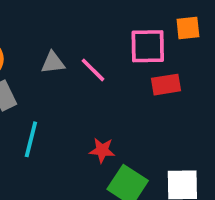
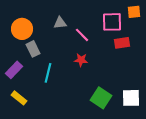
gray triangle: (53, 63) -> (60, 23), moved
red star: (102, 150) -> (81, 60), moved

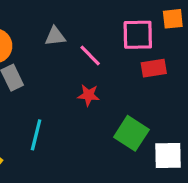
cyan line: (48, 73) -> (36, 135), moved
green square: (101, 98) -> (131, 133), moved

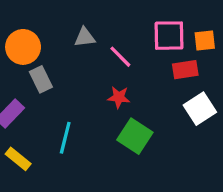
orange square: (173, 19) -> (205, 40), moved
green square: (131, 133) -> (135, 136), moved
white square: (168, 156) -> (200, 109), moved, turned -32

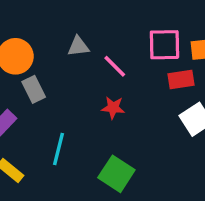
green square: (135, 136) -> (116, 174), moved

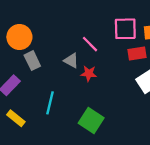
gray triangle: (78, 46) -> (71, 61), moved, turned 35

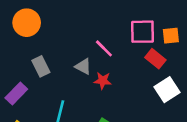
orange circle: (19, 37) -> (27, 23), moved
red rectangle: (137, 53) -> (155, 59), turned 48

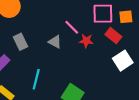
red star: (103, 81) -> (86, 41), moved

